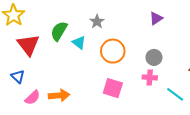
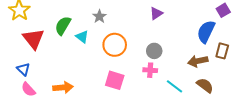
pink semicircle: (33, 98) -> (28, 89), moved, turned 91

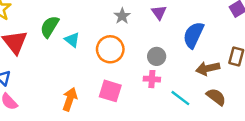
purple triangle: (156, 13) -> (159, 12), turned -32
gray star: (99, 16) -> (122, 16), moved
blue semicircle: (206, 32) -> (193, 35), moved
orange arrow: (63, 87) -> (70, 99), moved, turned -66

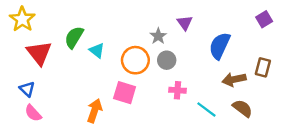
gray star: (122, 16) -> (158, 36), moved
gray circle: (157, 56) -> (167, 60), moved
pink square: (110, 91) -> (125, 93), moved

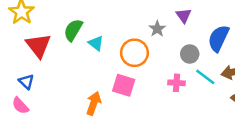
gray circle: (167, 60) -> (190, 54), moved
cyan line: (206, 110) -> (205, 77), moved
pink semicircle: (33, 113) -> (20, 106), moved

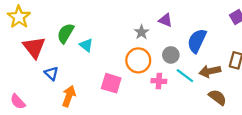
purple triangle: (184, 16) -> (165, 20), turned -32
orange circle: (134, 53) -> (138, 60), moved
blue triangle: (26, 82) -> (51, 73), moved
orange arrow: (94, 103) -> (69, 96), moved

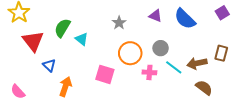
gray star: (142, 32) -> (119, 23), moved
blue semicircle: (197, 41) -> (185, 19), moved, turned -70

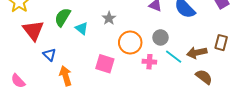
gray star: (119, 23) -> (109, 18), moved
orange arrow: (65, 87) -> (66, 76), turned -36

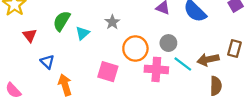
cyan triangle: (82, 28) -> (83, 33), turned 40
red triangle: (33, 30) -> (30, 35), size x0.6
pink cross: (149, 62) -> (156, 69), size x1.5
brown semicircle: (204, 77) -> (216, 86), turned 54

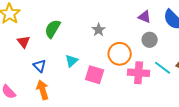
cyan triangle: (83, 33) -> (72, 61), moved
gray circle: (168, 43) -> (150, 40), moved
orange arrow: (65, 85) -> (43, 90), moved

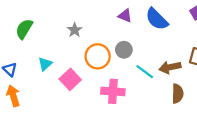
gray circle: (150, 40) -> (124, 50), moved
pink cross: (139, 73) -> (113, 91), moved
pink square: (95, 75) -> (70, 79), turned 30

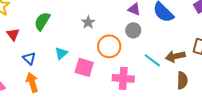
gray circle: (124, 50) -> (133, 30), moved
pink square: (70, 79) -> (84, 67), turned -30

